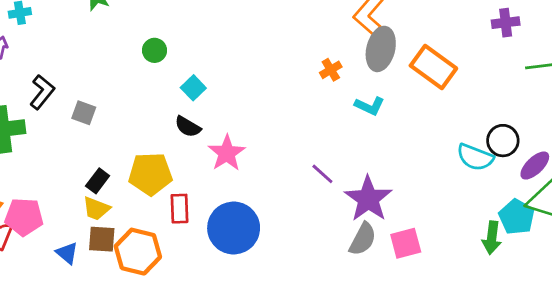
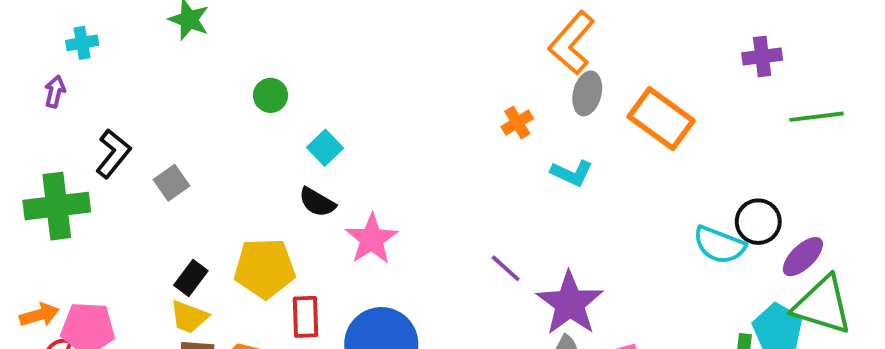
gray ellipse: (381, 49) -> (587, 93), size x0.7
gray square: (84, 113) -> (171, 183), turned 35

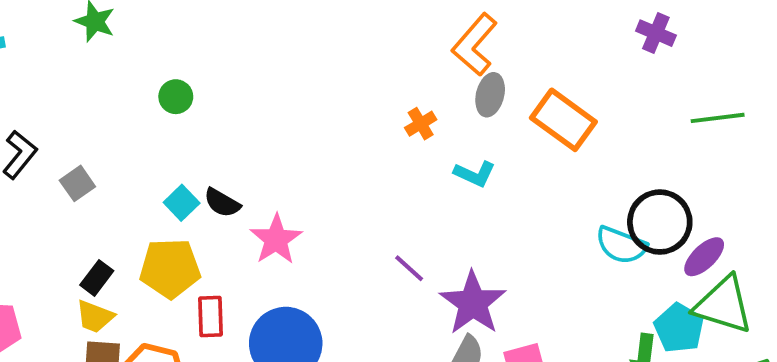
purple cross: (762, 56) -> (656, 33), moved, turned 30
cyan square: (325, 148) -> (182, 203), moved
black circle: (758, 222) -> (660, 222), size x1.4

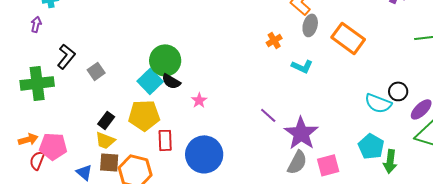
green circle: (176, 97) -> (165, 60), moved, size x1.8
cyan square: (182, 203) -> (150, 81), size x1.4
black circle: (660, 222) -> (398, 91), size x0.6
pink star: (276, 239) -> (199, 100), size x0.6
cyan pentagon: (679, 328) -> (371, 146), moved

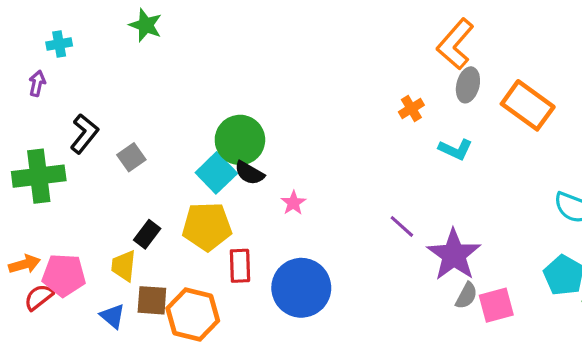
yellow trapezoid: (105, 140) -> (124, 266), moved, turned 75
red semicircle: (37, 160) -> (39, 297), turned 30
gray semicircle: (297, 162) -> (466, 296), moved, size x0.7

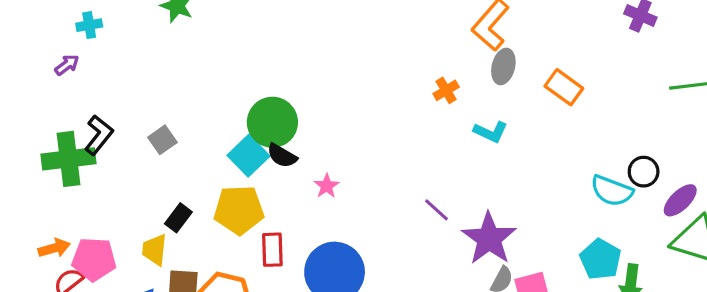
purple arrow: (37, 83) -> (67, 65), turned 40
orange rectangle: (528, 105) -> (564, 87), size x0.7
black L-shape: (84, 134) -> (99, 135), moved

